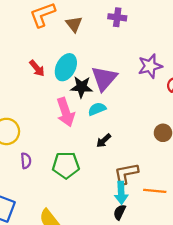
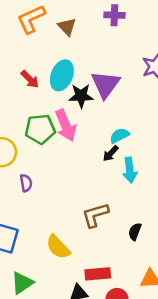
cyan semicircle: (97, 109) -> (120, 136), moved
green pentagon: (66, 165) -> (40, 129), moved
brown L-shape: (126, 174) -> (95, 215), moved
cyan arrow: (121, 193) -> (130, 170), moved

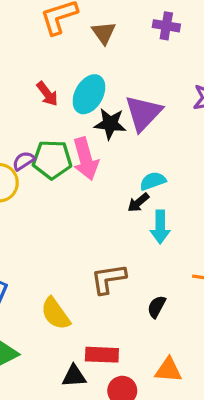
purple semicircle: (26, 183) -> (24, 161), moved, turned -120

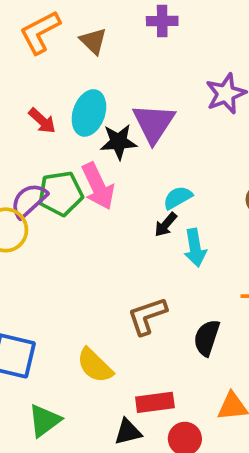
purple semicircle: (24, 161) -> (29, 201), size x1.5
black semicircle: (157, 307) -> (207, 338), size x1.4

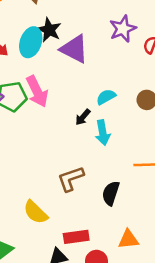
purple triangle: (154, 123) -> (74, 49), turned -36
black star: (119, 142) -> (49, 30), moved, turned 30
cyan semicircle: (178, 198) -> (106, 97), moved

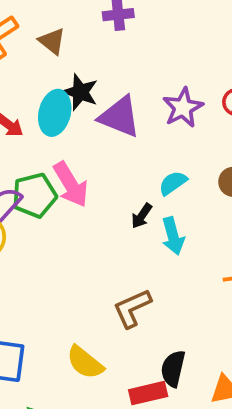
purple star: (123, 29) -> (183, 108), moved
black semicircle: (111, 193) -> (173, 369), moved

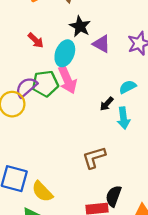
cyan ellipse: (55, 113) -> (65, 53), moved
purple triangle: (120, 117) -> (101, 44), size x0.7
yellow semicircle: (85, 362) -> (42, 192), moved

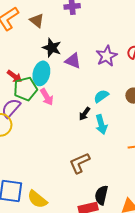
red arrow: (36, 40) -> (15, 76), moved
pink arrow: (67, 80) -> (47, 97), size x0.7
green pentagon: (45, 84) -> (25, 89), moved

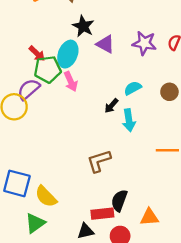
purple star: (107, 56) -> (144, 43), turned 30

